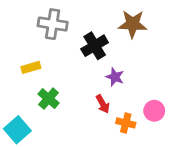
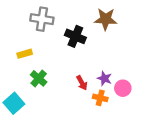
black cross: (95, 46) -> (75, 36), turned -36
purple star: (115, 77) -> (104, 78), moved

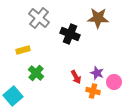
gray cross: (42, 19) -> (39, 18), turned 30

